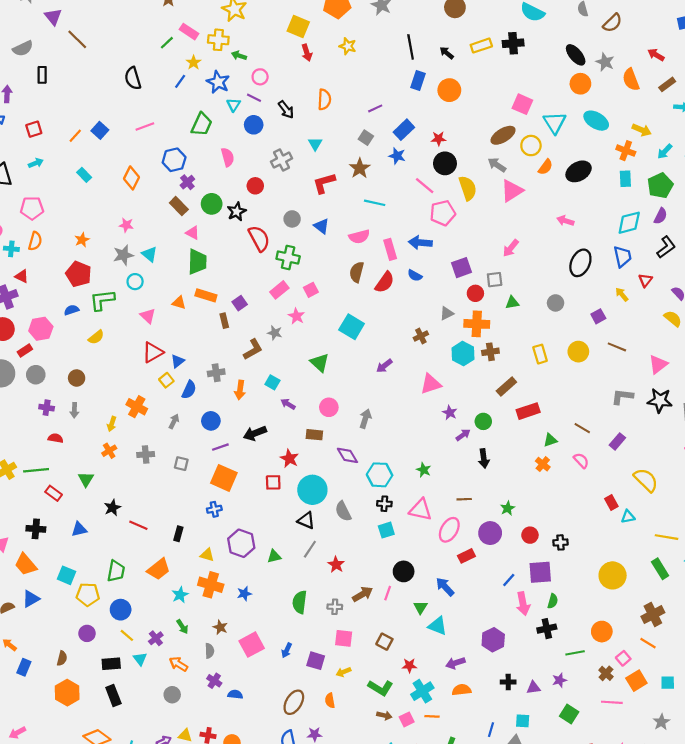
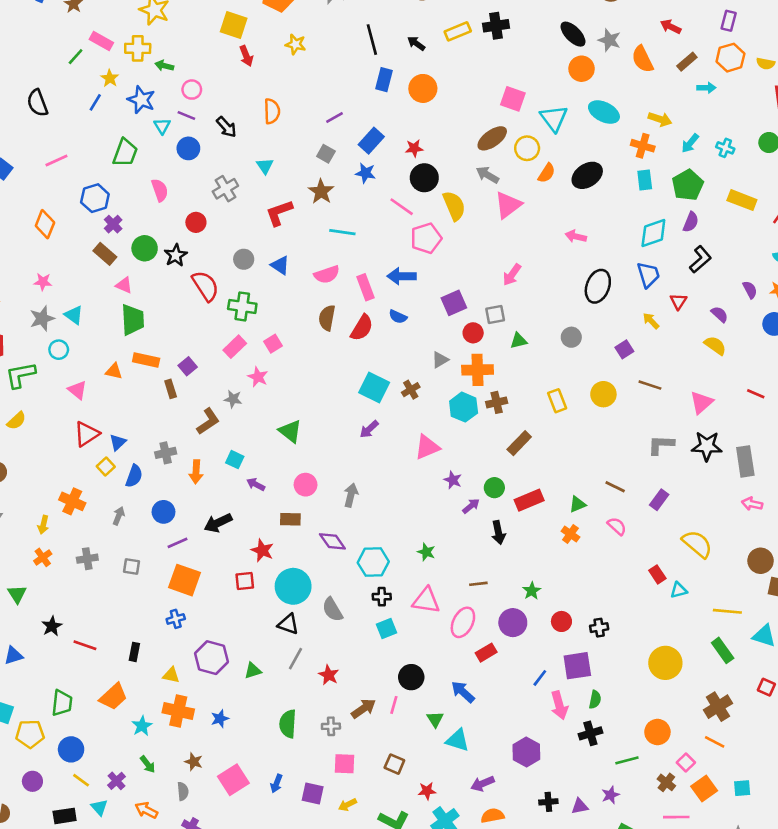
cyan square: (352, 327) -> (374, 388), moved
red rectangle: (528, 411) -> (529, 500), moved

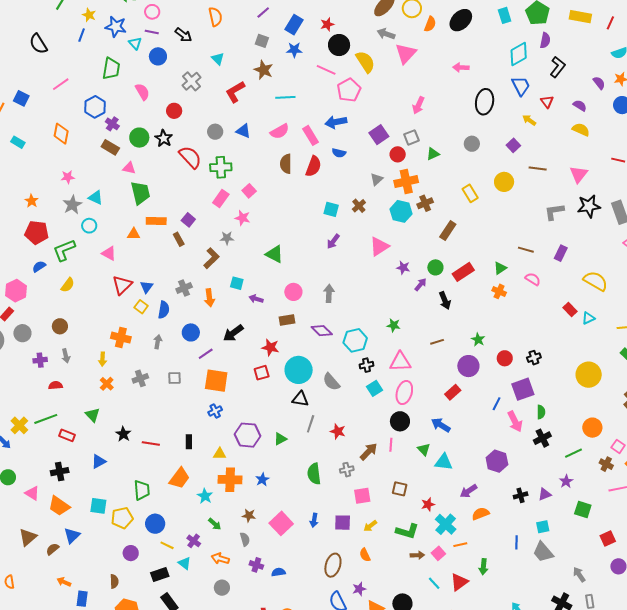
cyan square: (374, 388) -> (331, 209), size x0.7
pink ellipse: (463, 622) -> (404, 392), moved

